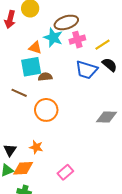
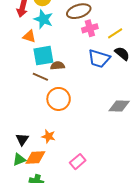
cyan star: (53, 38) -> (43, 19), moved
orange triangle: (35, 48) -> (29, 36), moved
brown line: (19, 93) -> (40, 77), moved

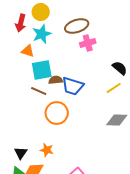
cyan star: (43, 19) -> (42, 34), turned 30
yellow line: (115, 33) -> (114, 88), moved
blue trapezoid: (99, 59) -> (73, 86), moved

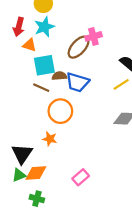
red arrow: (21, 23) -> (19, 27), moved
brown ellipse: (77, 26) -> (79, 47), moved, turned -30
orange star: (47, 150) -> (50, 139), moved
black triangle: (21, 153) -> (22, 154), size x1.5

